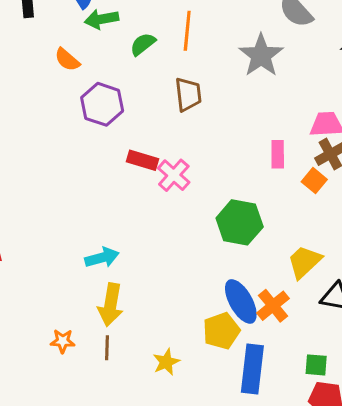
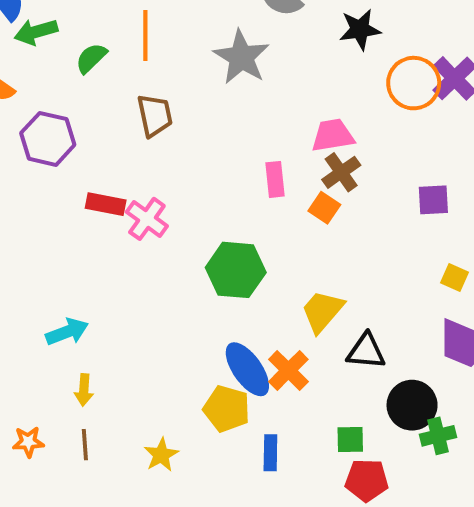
yellow arrow: (111, 305) -> (84, 390), size x0.6
yellow pentagon: (221, 331) -> (227, 409), turned -30
blue rectangle: (252, 369) -> (270, 453), size x0.6

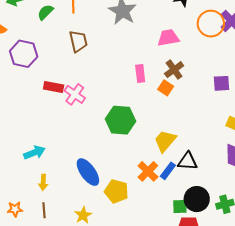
pink trapezoid: (333, 135) -> (168, 38), moved
blue ellipse: (247, 369) -> (88, 172), moved
black circle: (412, 405) -> (197, 199), moved
blue rectangle: (270, 453) -> (168, 171), moved, turned 36

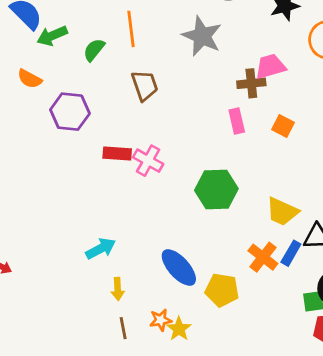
brown cross: (174, 70) -> (251, 83), moved, turned 36
orange square: (166, 88) -> (283, 126), moved
yellow trapezoid: (165, 141) -> (282, 212), turned -100
orange star: (15, 209) -> (161, 320), moved

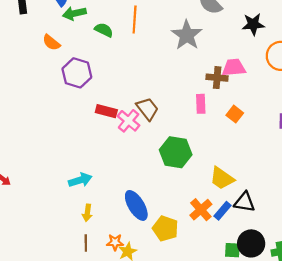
green semicircle: (94, 50) -> (104, 30), turned 66
brown trapezoid: (145, 85) -> (147, 109), moved, turned -30

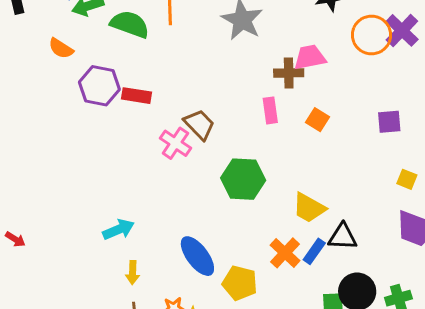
green semicircle: (104, 30) -> (130, 24), size x1.5
red rectangle: (106, 111) -> (136, 96), moved

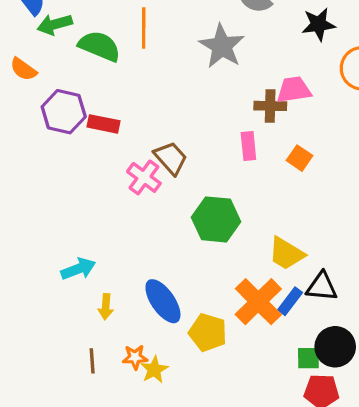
orange cross: (285, 253) -> (258, 302), size x1.4
yellow arrow: (133, 273) -> (106, 307), moved

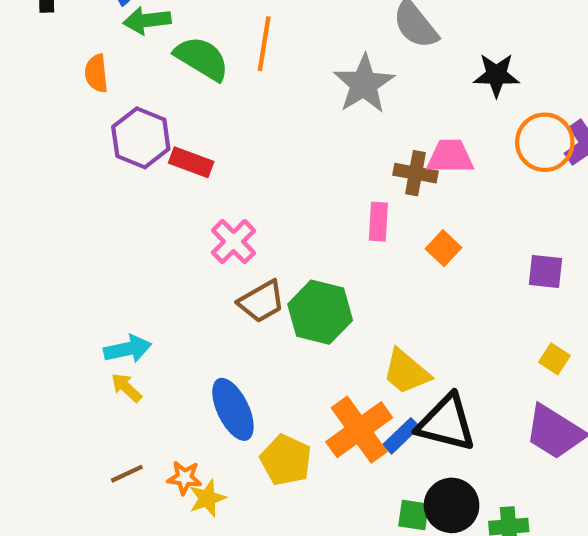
orange semicircle: (23, 69) -> (96, 73), turned 40
brown trapezoid: (171, 158) -> (261, 302), moved, turned 93
black triangle: (322, 287) -> (446, 423), size x1.4
yellow arrow: (106, 307) -> (126, 388), moved, turned 120
brown line: (92, 361) -> (127, 474), turned 60

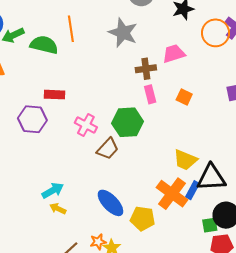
purple hexagon: (141, 138) -> (32, 119), moved
brown cross: (416, 173) -> (146, 69), moved
green hexagon: (320, 312) -> (127, 122), moved

